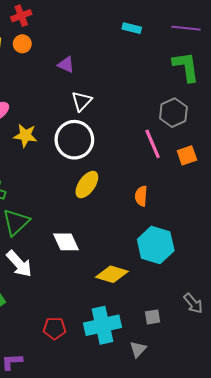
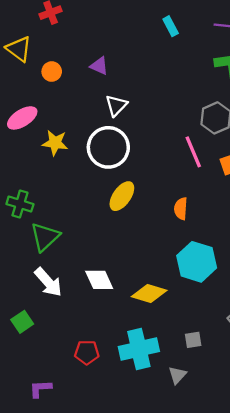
cyan rectangle: (132, 28) -> (171, 26), turned 48
orange circle: (22, 44) -> (52, 72), moved
white diamond: (66, 242) -> (99, 280), moved

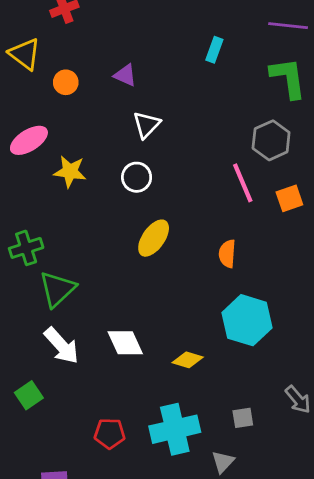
cyan rectangle: (171, 26) -> (214, 50), moved, turned 48
white circle: (108, 147) -> (137, 177), size x0.6
green cross: (20, 204) -> (26, 248), turned -35
yellow diamond: (149, 293) -> (188, 360), size x0.7

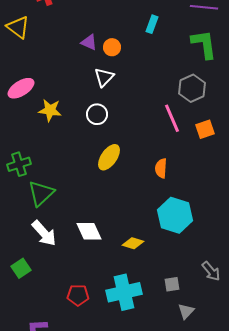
orange circle: (66, 82) -> (112, 47), moved
gray triangle: (223, 462) -> (186, 311), moved

